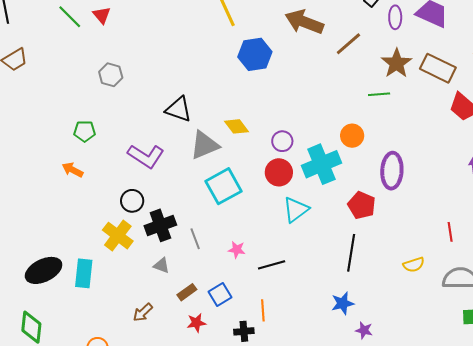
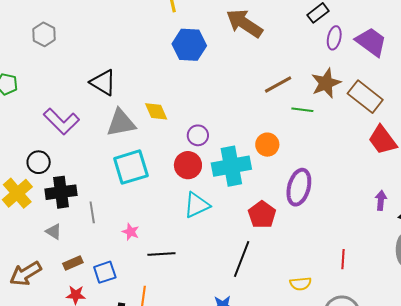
brown line: (348, 44) -> (278, 85), moved
brown arrow: (143, 312) -> (26, 274), size x1.5

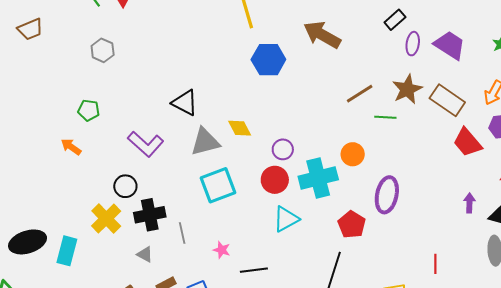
gray hexagon: (44, 34) -> (103, 50), moved

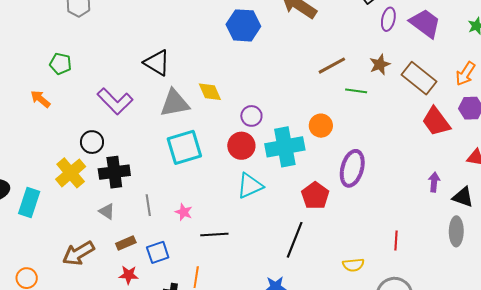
brown star: (407, 89) -> (380, 64), size x0.7
gray line: (182, 233) -> (148, 205), moved

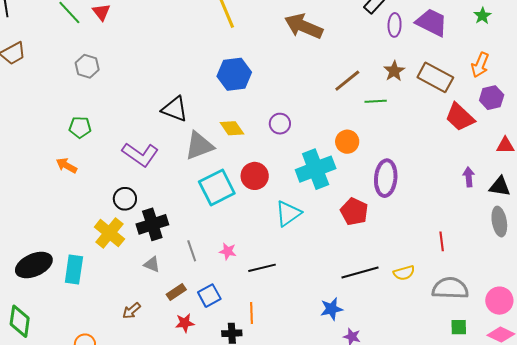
blue hexagon: (243, 25) -> (234, 74), moved
purple circle: (251, 116) -> (280, 124), moved
red circle: (241, 146) -> (255, 176), moved
black line: (295, 240) -> (360, 272), moved, turned 63
brown arrow: (78, 253) -> (132, 311), size x0.6

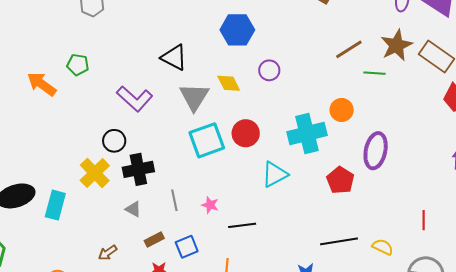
brown star: (394, 71) -> (397, 45), size x1.5
purple circle: (280, 124) -> (269, 70), moved
gray triangle: (199, 146) -> (194, 97), turned -44
orange arrow: (66, 166) -> (42, 84), moved, size x1.4
yellow semicircle: (404, 273) -> (383, 247), turned -145

